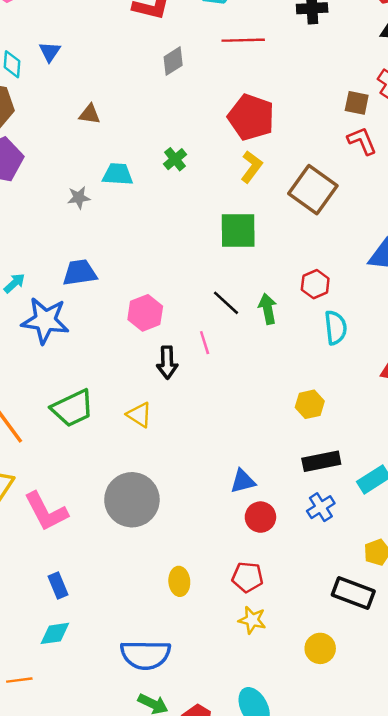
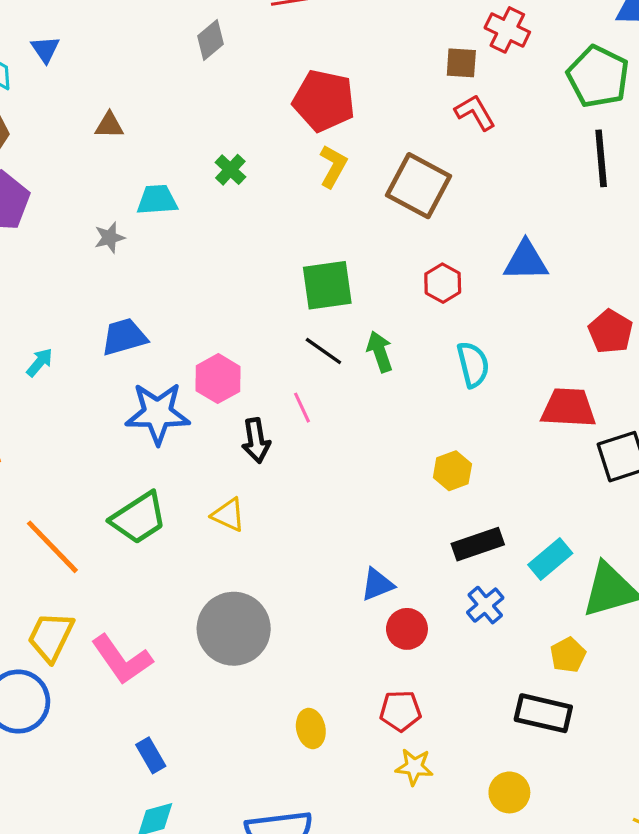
green square: (238, 230) -> (327, 285), moved
red hexagon: (315, 284) -> (443, 283), moved
blue star: (45, 321) -> (158, 413), moved

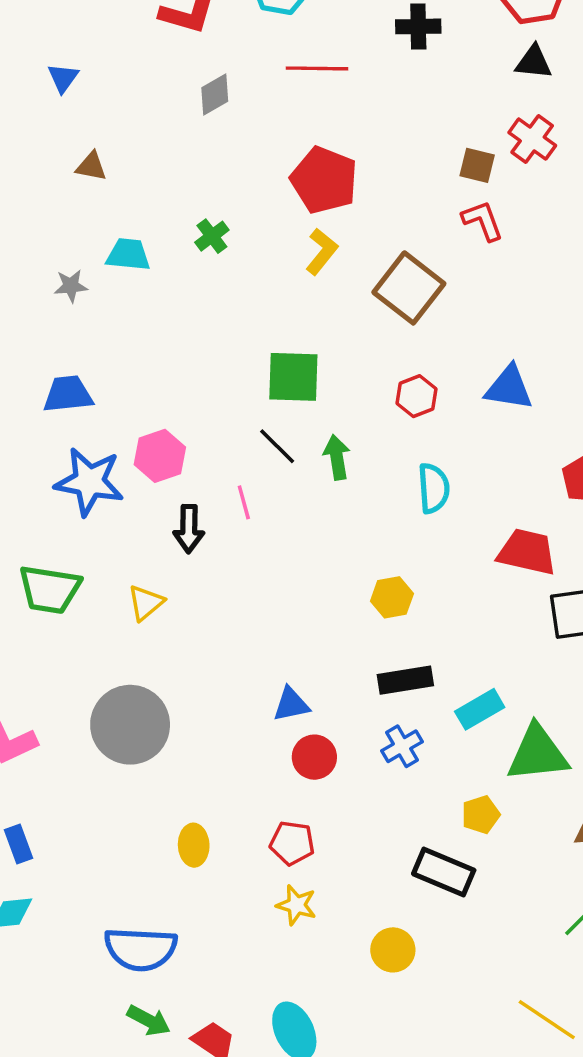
blue triangle: (45, 49) -> (63, 78), moved
yellow triangle: (228, 515) -> (146, 603), turned 45
green trapezoid: (139, 518) -> (50, 589), turned 32

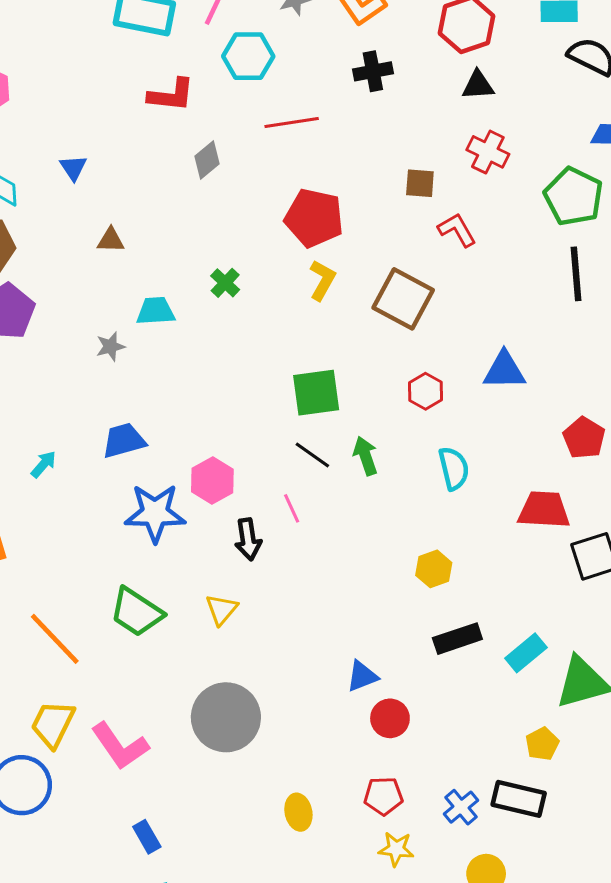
brown square: (477, 165) -> (420, 183), moved
green trapezoid: (50, 589) -> (136, 612), turned 34
blue cross: (402, 746) -> (461, 807), moved

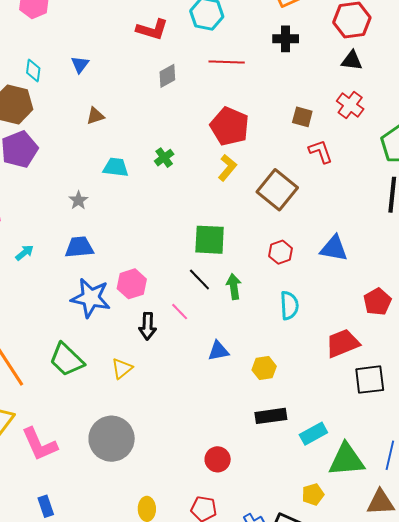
brown triangle: (111, 240) -> (95, 116), turned -30
gray star: (110, 346) -> (78, 200), moved, turned -30
pink line: (292, 508) -> (180, 312), turned -30
red trapezoid: (544, 510) -> (343, 343), turned -36
blue triangle: (362, 676) -> (218, 351), moved

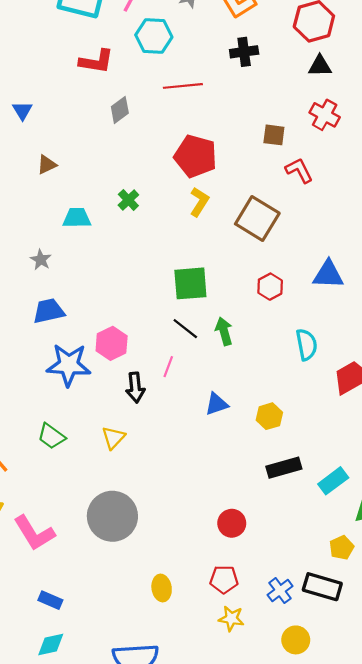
cyan semicircle: (289, 306) -> (307, 345), moved
pink line: (180, 312) -> (168, 367), turned 72
green trapezoid: (67, 360) -> (51, 436), size x0.7
blue rectangle: (46, 506) -> (50, 600), turned -40

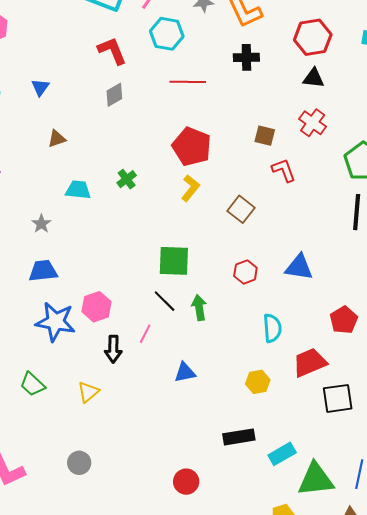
red L-shape: (96, 61) -> (112, 51), turned -128
gray diamond: (120, 110) -> (114, 95), moved
brown square: (257, 219) -> (241, 209), size x0.7
yellow hexagon: (269, 416) -> (258, 382), moved
gray circle: (112, 516) -> (79, 463), size x0.5

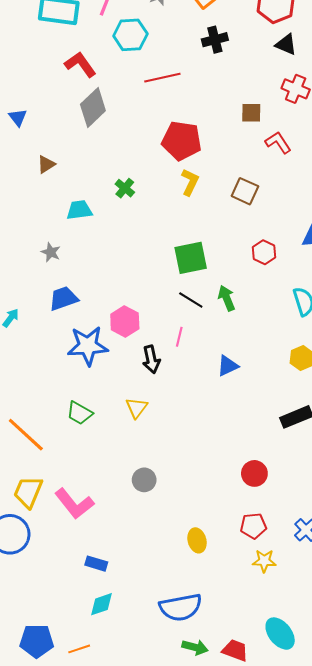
black triangle: (313, 78) -> (286, 44), turned 30
gray diamond: (114, 95) -> (93, 108), size x1.5

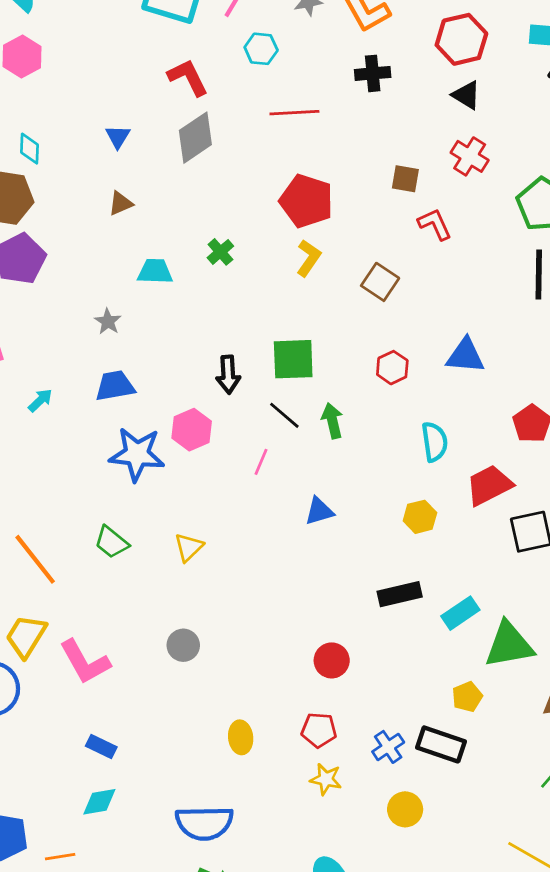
cyan hexagon: (130, 35) -> (261, 49), size x0.7
blue triangle: (18, 117) -> (118, 137), moved
black arrow: (151, 359) -> (228, 375), moved

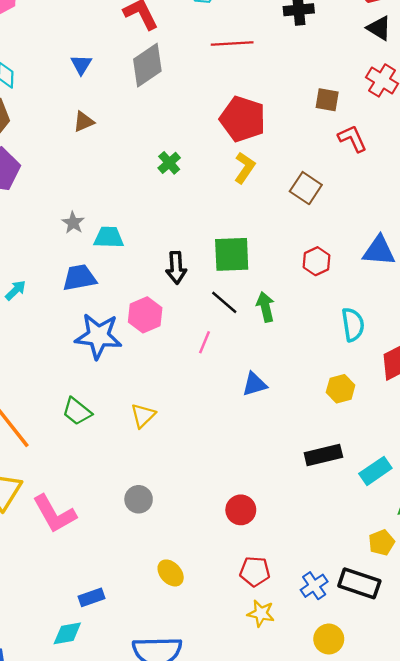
cyan trapezoid: (155, 271) -> (109, 237), moved
red circle: (332, 660) -> (241, 510), moved
yellow ellipse: (241, 737) -> (171, 573), moved, turned -36
blue rectangle: (101, 746) -> (92, 597), moved, turned -45

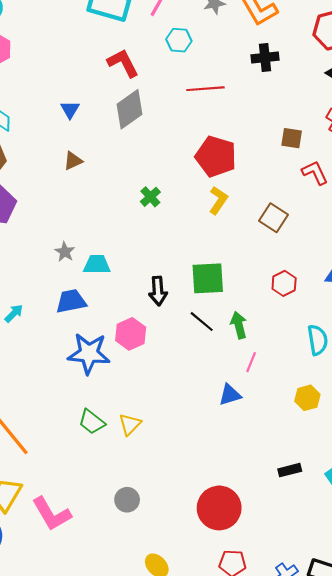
pink line: (205, 342) -> (251, 362), moved
green trapezoid: (77, 411) -> (92, 422), moved
black rectangle: (323, 455) -> (290, 470), moved, size x0.7
red circle: (241, 510) -> (219, 508), size x1.6

